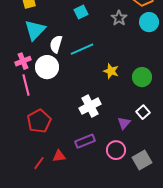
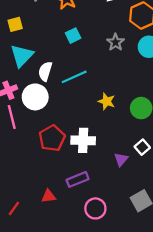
white cross: (90, 106) -> (83, 140), turned 30
red pentagon: (39, 121) -> (52, 138), moved
pink circle: (116, 150) -> (95, 208), moved
red line: (39, 163) -> (14, 208), moved

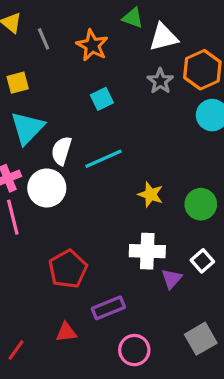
gray star: (115, 42) -> (160, 81), moved
red pentagon: (52, 138) -> (68, 269), moved
white cross: (83, 140) -> (147, 251), moved

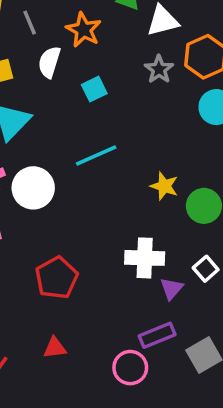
white semicircle: (61, 151) -> (49, 62), moved
yellow star: (151, 194) -> (164, 186), moved
purple rectangle: (108, 308) -> (157, 335), moved

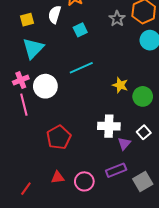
pink circle: (130, 368) -> (84, 181), moved

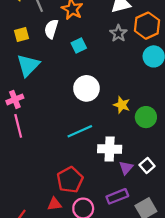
cyan line: (81, 68) -> (80, 131), moved
white circle: (45, 86) -> (86, 88), moved
white square: (144, 132) -> (147, 166), moved
red pentagon: (59, 137) -> (70, 180), moved

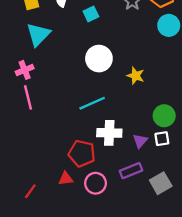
green circle: (146, 117) -> (164, 116), moved
white cross: (110, 149) -> (109, 133), moved
white square: (147, 166) -> (162, 139), turned 32
red pentagon: (70, 180) -> (82, 153), turned -30

